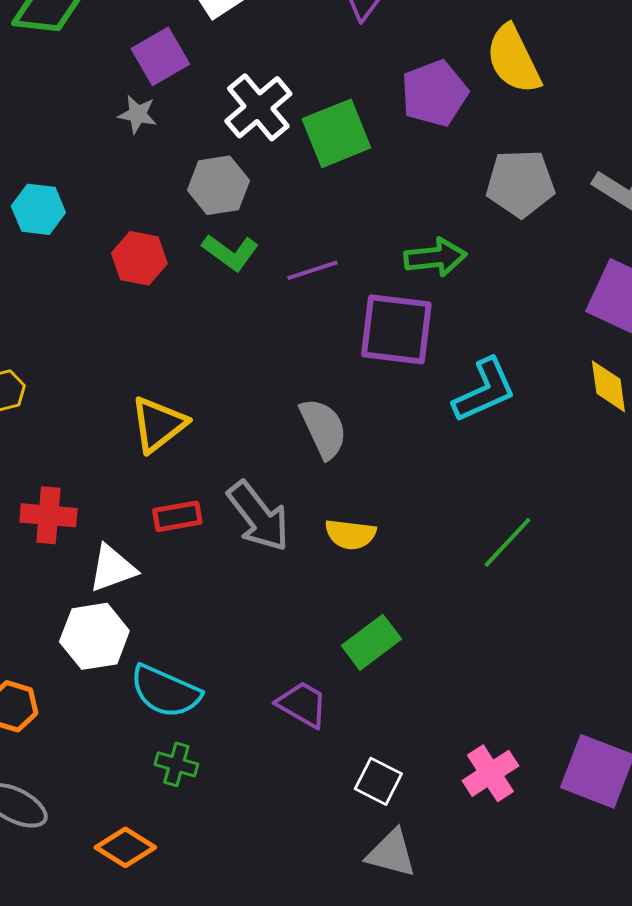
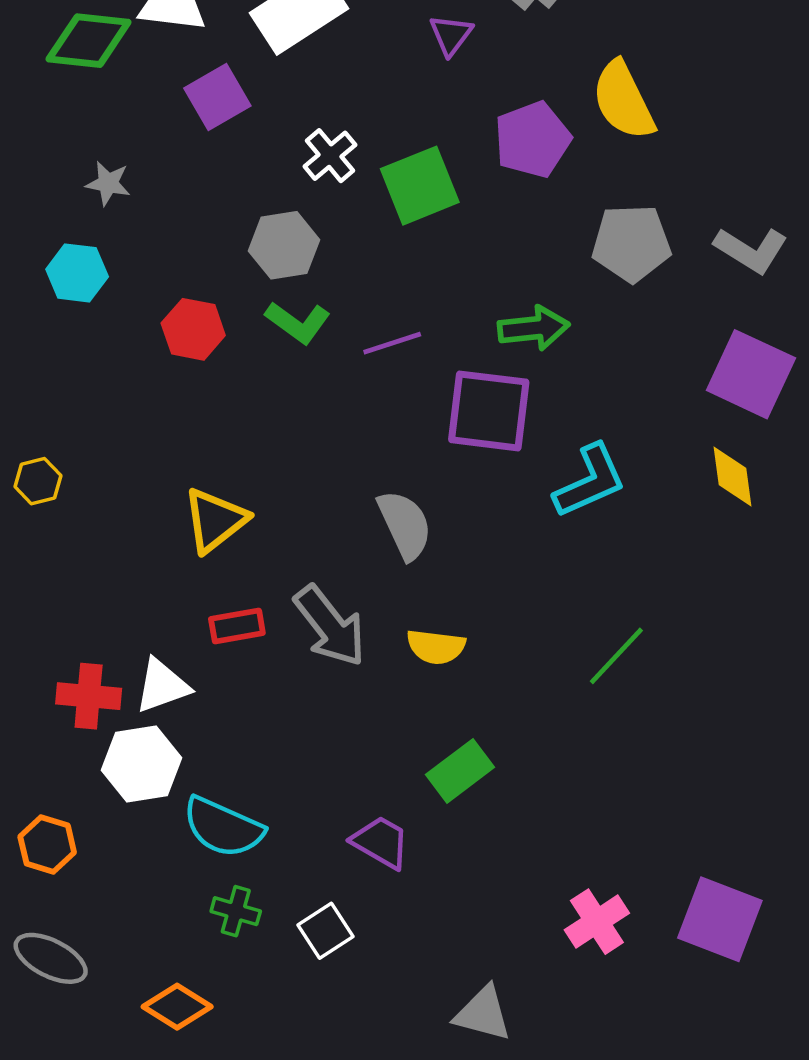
white cross: (258, 107) -> (330, 156), size x0.7
gray star: (137, 114) -> (108, 183), moved
red cross: (48, 515) -> (89, 696), moved
white square: (378, 781) -> (325, 931), moved, turned 30

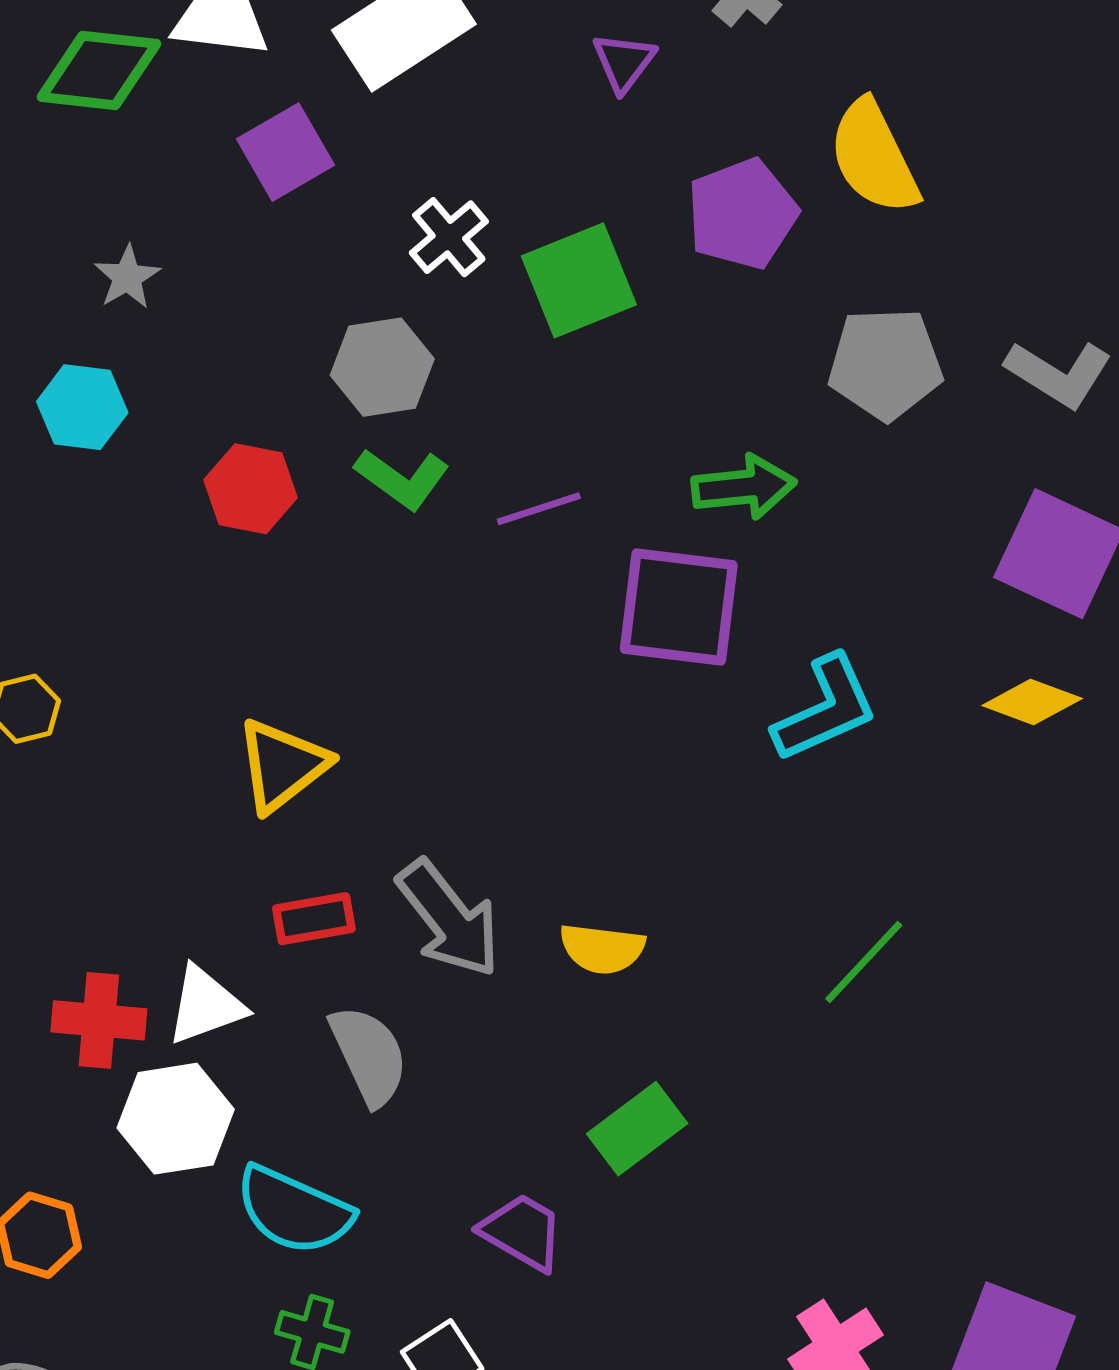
gray star: (108, 183) -> (127, 277), turned 30
yellow diamond: (733, 476) -> (1032, 702), turned -62
gray semicircle: (405, 525) -> (369, 1055), moved

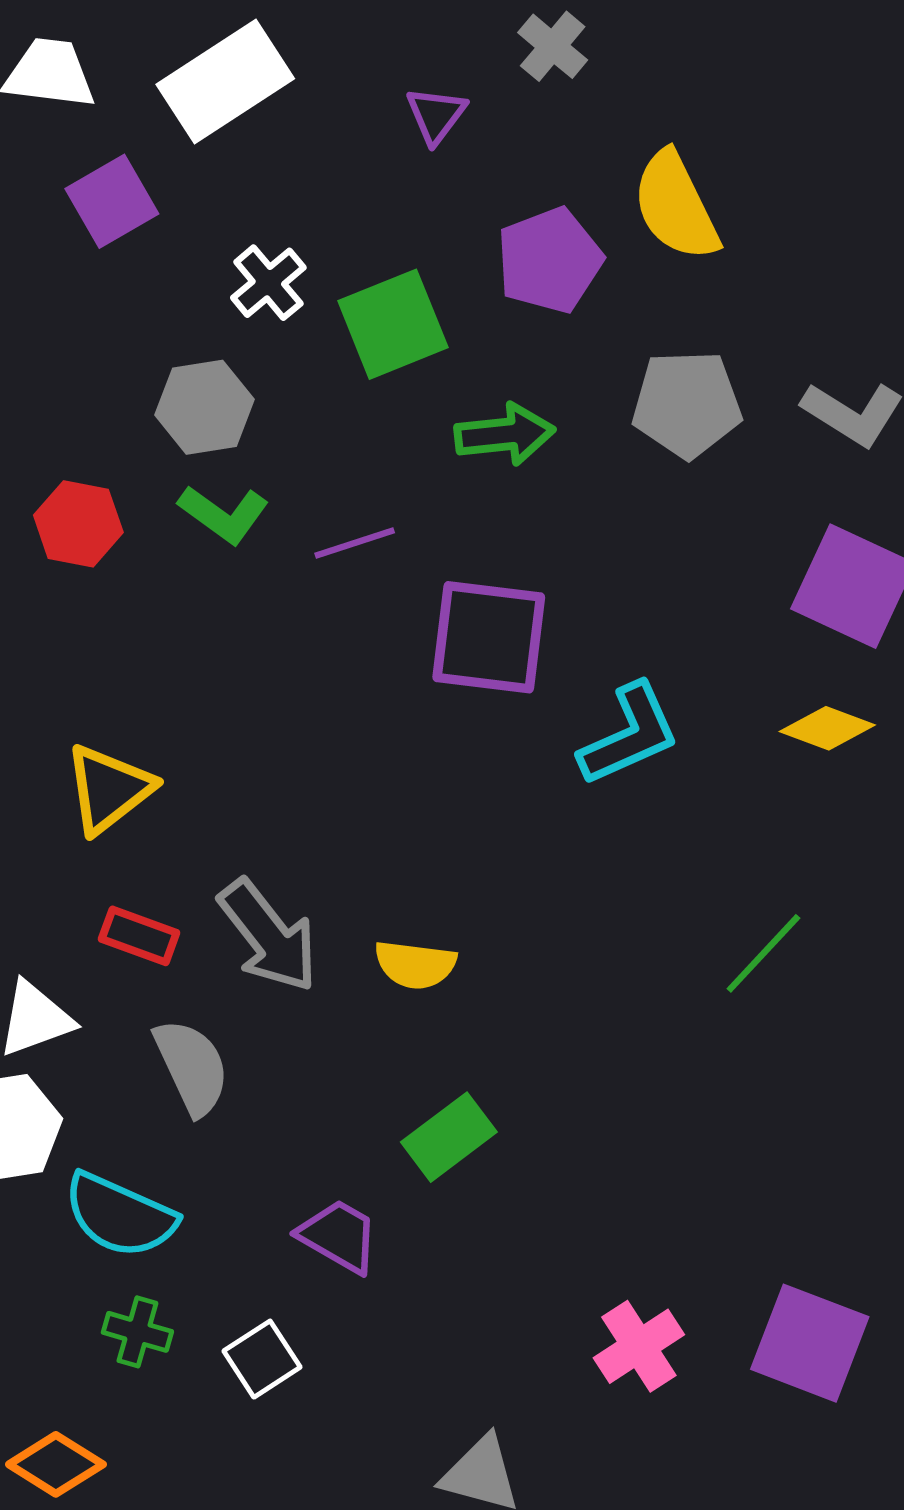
green arrow: (744, 487) -> (505, 434), moved
red rectangle: (314, 919) -> (139, 936), turned 30
green line: (864, 962) -> (763, 953), moved

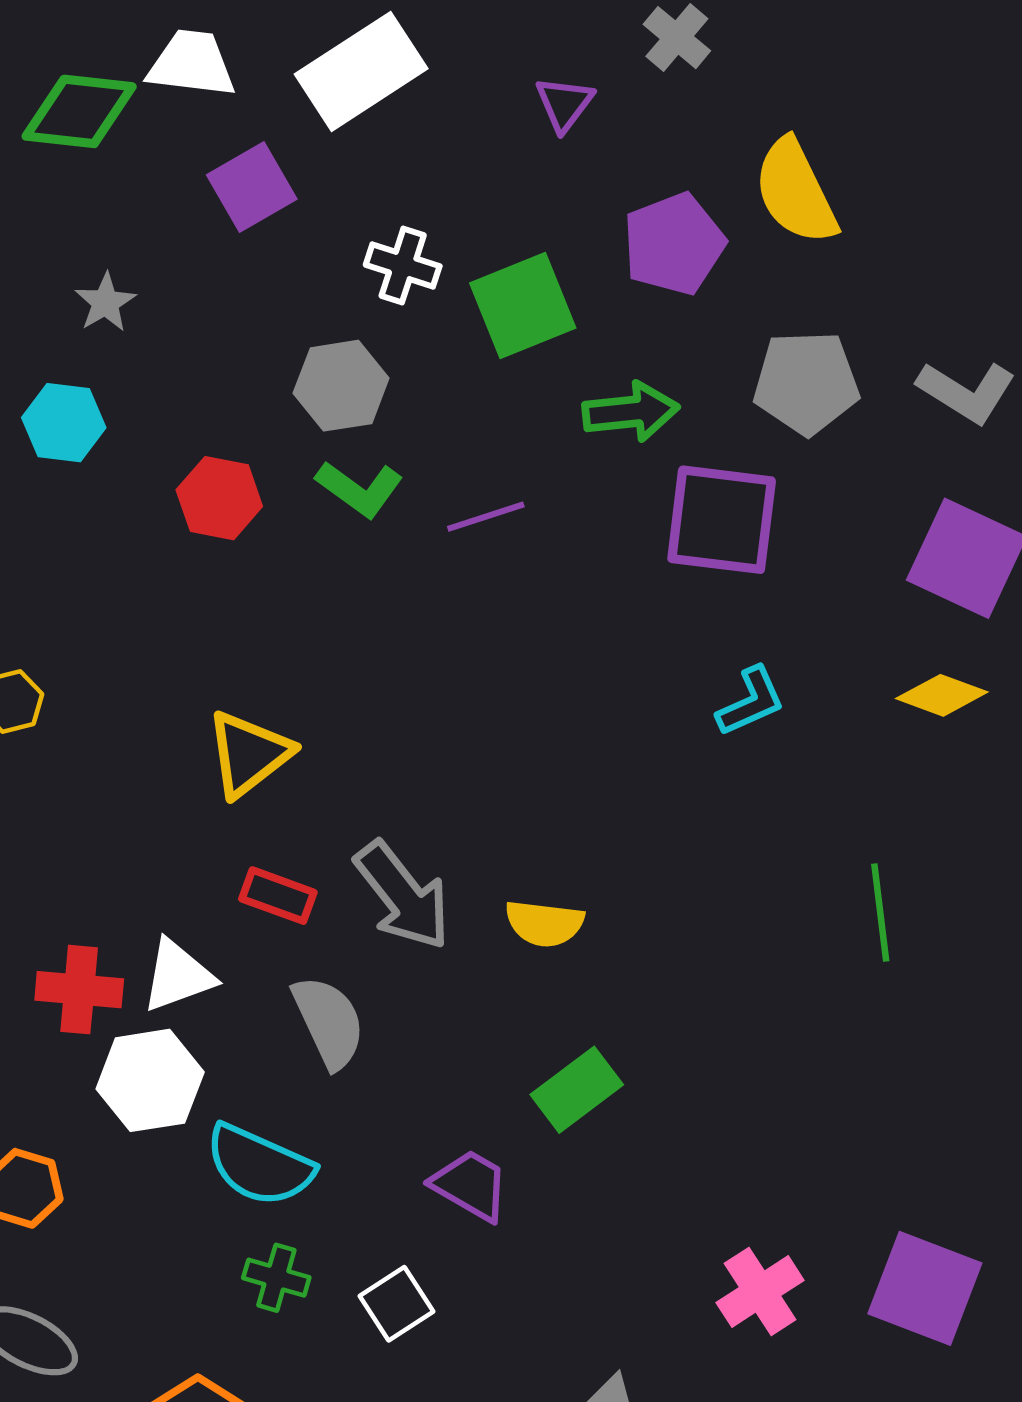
white cross: (268, 283) -> (403, 266), turned -32
purple square: (489, 637) -> (722, 520), moved
cyan L-shape: (629, 735) -> (751, 701), size x0.7
green line: (763, 953) -> (880, 913), turned -50

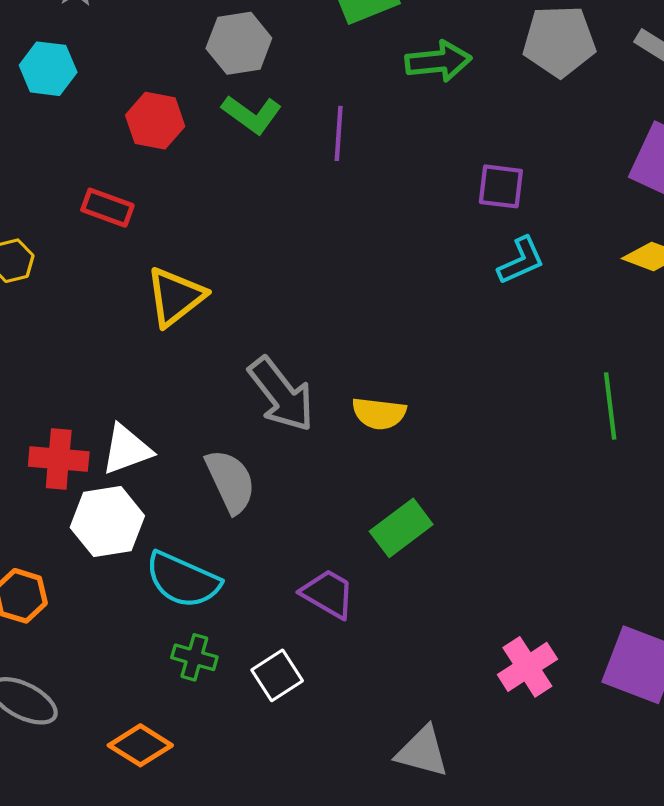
purple line: (486, 517) -> (339, 133), turned -68
purple square: (722, 520) -> (501, 186), moved, size x0.6
red rectangle: (278, 896) -> (107, 208), moved

